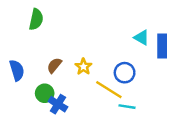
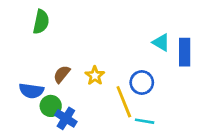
blue semicircle: (17, 70) -> (31, 91), moved, turned 115
yellow line: (109, 90) -> (124, 102), turned 36

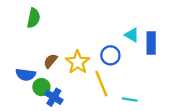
yellow star: (95, 76) -> (78, 62), size x1.5
blue circle: (142, 82) -> (110, 55), moved
cyan line: (145, 121) -> (130, 99), moved

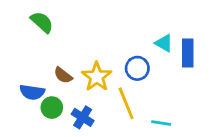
green semicircle: (34, 18) -> (42, 22), turned -60
brown semicircle: (50, 61) -> (63, 75), turned -91
blue cross: (54, 97) -> (83, 117), moved

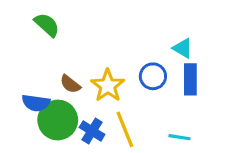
blue rectangle: (188, 53) -> (190, 79), moved
yellow line: (126, 103) -> (125, 129), moved
green circle: (52, 108) -> (58, 120), size x1.6

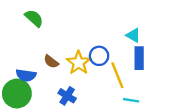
blue circle: (153, 76) -> (99, 56), moved
green circle: (58, 120) -> (17, 94), moved
yellow line: (125, 129) -> (117, 75), moved

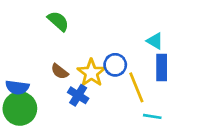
green semicircle: (34, 18) -> (58, 21), moved
blue semicircle: (26, 75) -> (17, 87), moved
blue cross: (67, 96) -> (78, 95), moved

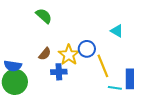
blue rectangle: (162, 67) -> (130, 79), moved
brown semicircle: (60, 71) -> (45, 54), turned -88
blue cross: (78, 95) -> (59, 72), turned -35

